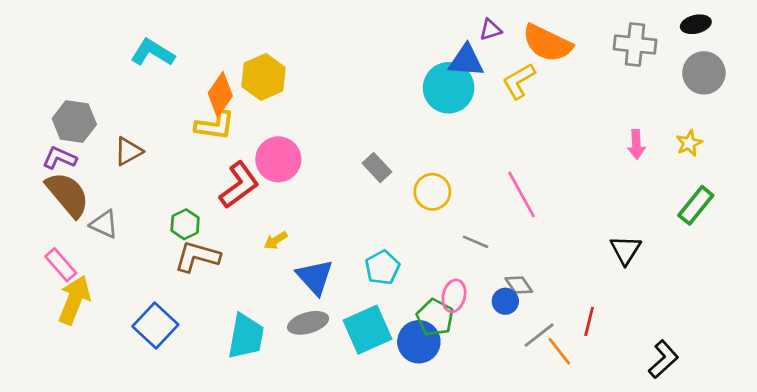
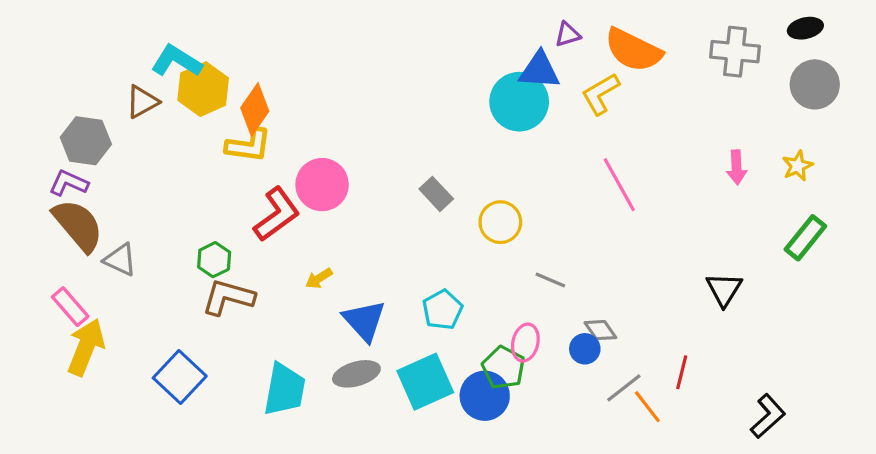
yellow hexagon: (263, 77) -> (203, 89), moved
brown triangle: (128, 151) -> (142, 102), moved
pink line: (522, 194) -> (619, 185), moved

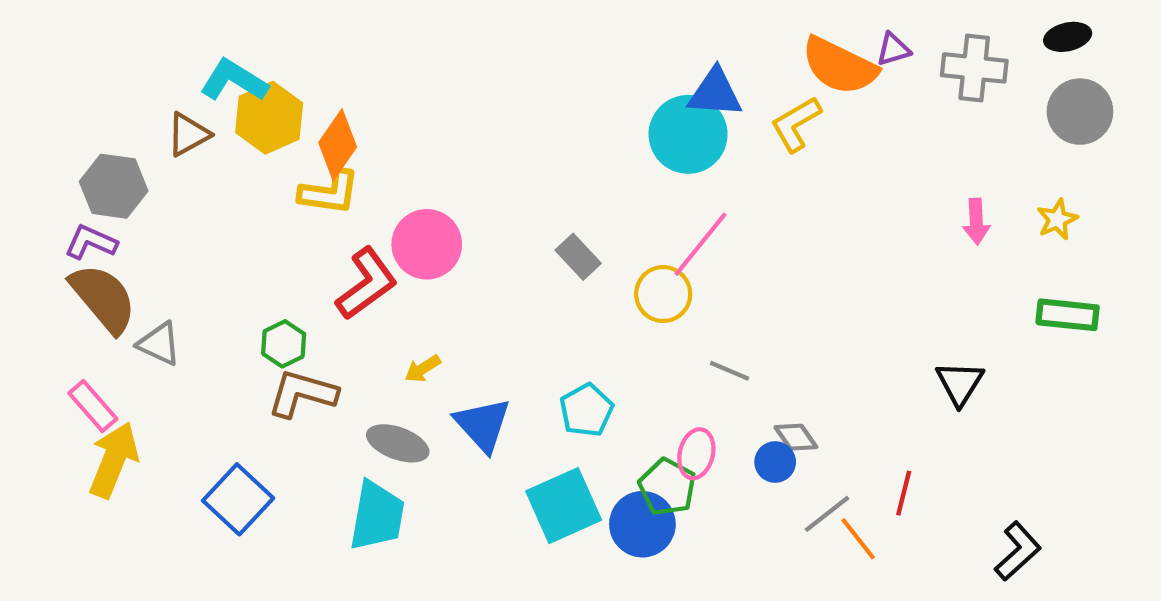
purple triangle: (568, 34) -> (893, 49), moved
pink line: (619, 185) -> (700, 244), moved, turned 68
green rectangle: (805, 238) -> (1068, 315), turned 57
gray ellipse: (356, 374) -> (398, 443), moved, turned 36

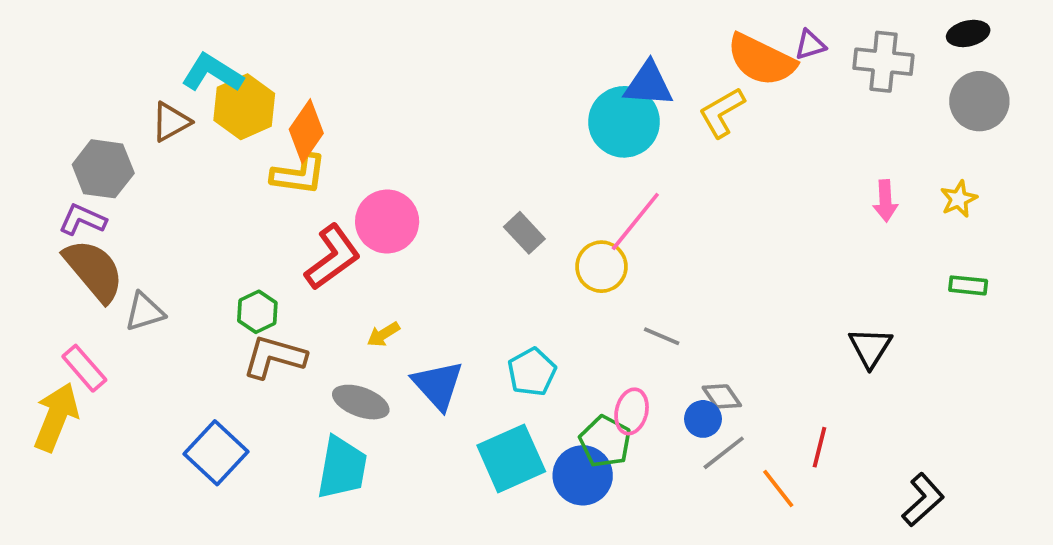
green rectangle: (1068, 315) -> (968, 285), size x0.7
gray triangle: (159, 344) -> (145, 312), turned -42
yellow arrow: (114, 460) -> (56, 417), moved
gray line: (827, 514) -> (724, 453), moved

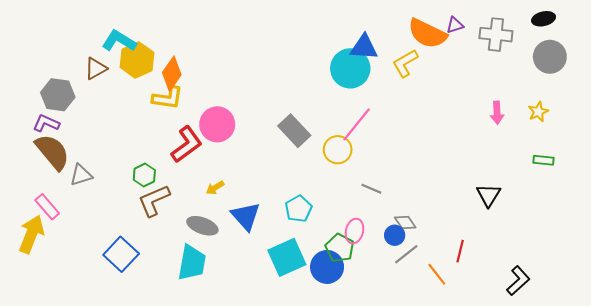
gray rectangle: (524, 233) -> (294, 131), size x1.4
brown L-shape: (274, 357) -> (154, 200), turned -39

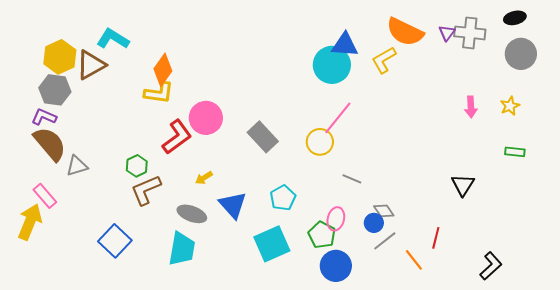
purple triangle: (455, 25) -> (447, 33), moved, turned -36
yellow hexagon: (137, 60) -> (60, 57), moved
brown triangle: (96, 68) -> (91, 65), size x1.4
gray rectangle: (294, 131) -> (263, 137), moved
blue circle: (327, 267) -> (336, 266), moved

